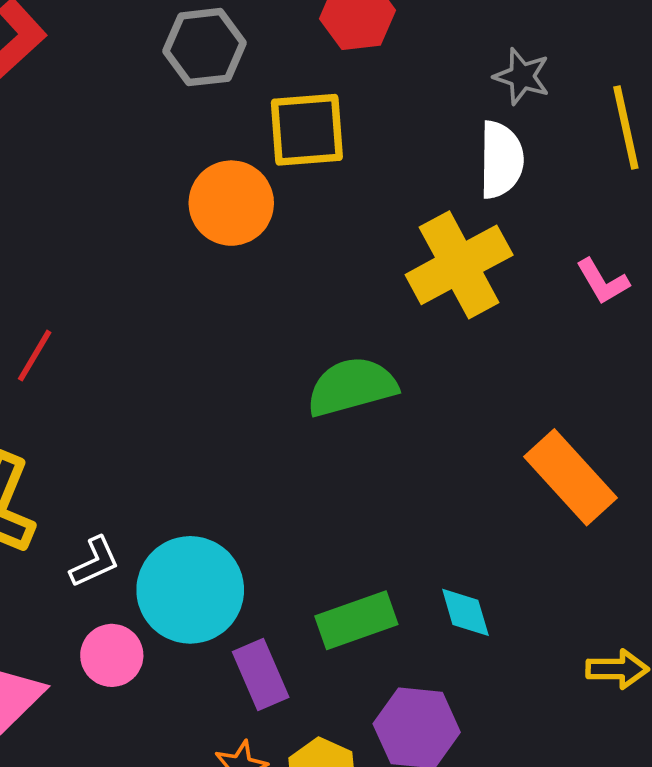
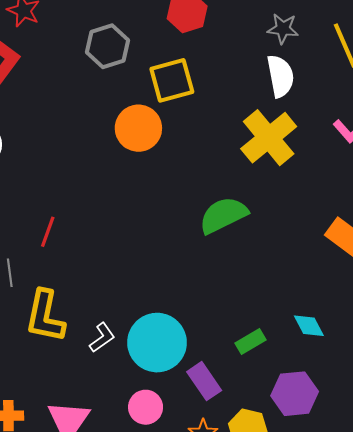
green rectangle: (356, 620) -> (250, 342), size x0.7
pink circle: (112, 655) -> (146, 407), moved

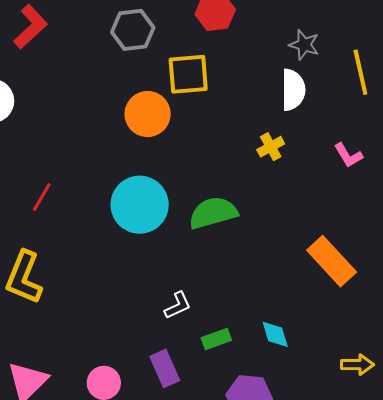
yellow cross: (269, 138) -> (271, 147), size x0.5
white L-shape: (102, 338) -> (178, 305), moved
cyan circle: (157, 343) -> (140, 205), moved

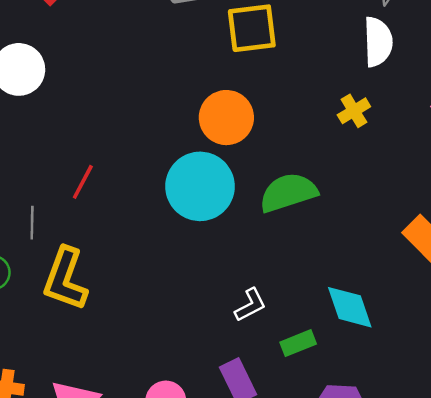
orange circle: (148, 114) -> (226, 118), moved
cyan diamond: (275, 334) -> (350, 307), moved, size x1.4

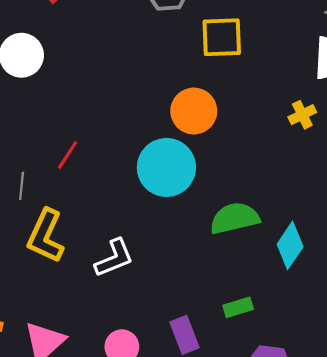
green semicircle: (288, 193) -> (235, 218), moved
white L-shape: (250, 305) -> (114, 258), moved, size x1.4
cyan diamond: (350, 307) -> (290, 245), moved, turned 48

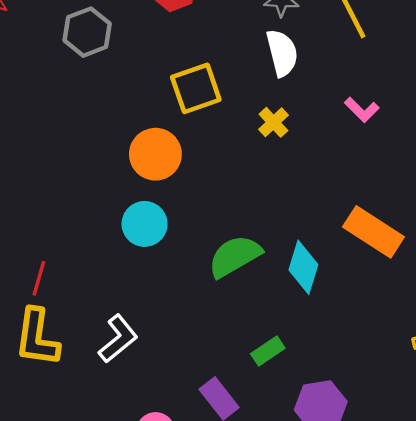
yellow square: (222, 37) -> (196, 88), moved
red line: (68, 155) -> (39, 278), moved
cyan circle: (166, 167) -> (145, 224), size x0.7

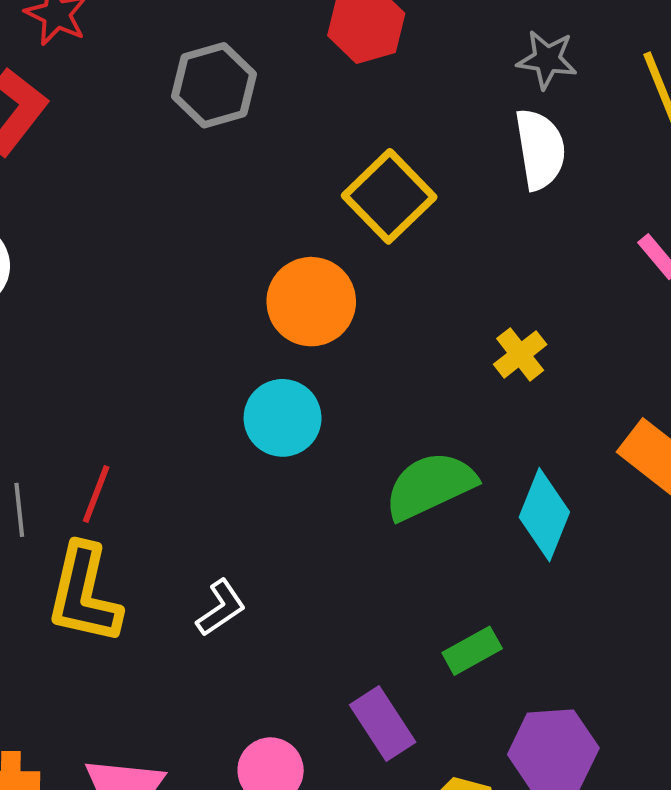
yellow square: (196, 88) -> (389, 196), turned -30
yellow cross: (273, 122) -> (520, 354), moved
white L-shape: (118, 339) -> (221, 608), size x0.7

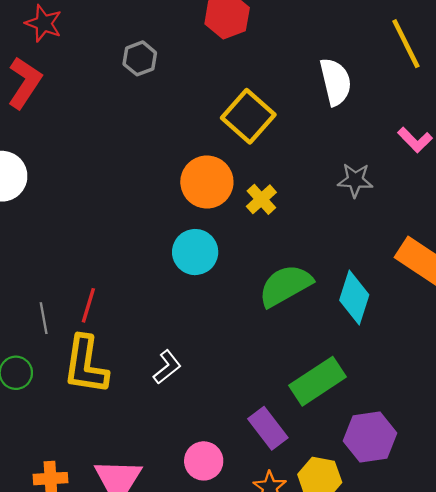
gray star: (547, 59) -> (355, 180), moved
gray hexagon: (214, 85) -> (140, 58), size x0.7
yellow cross: (520, 354) -> (261, 199), moved
green rectangle: (472, 651) -> (317, 381), size x1.6

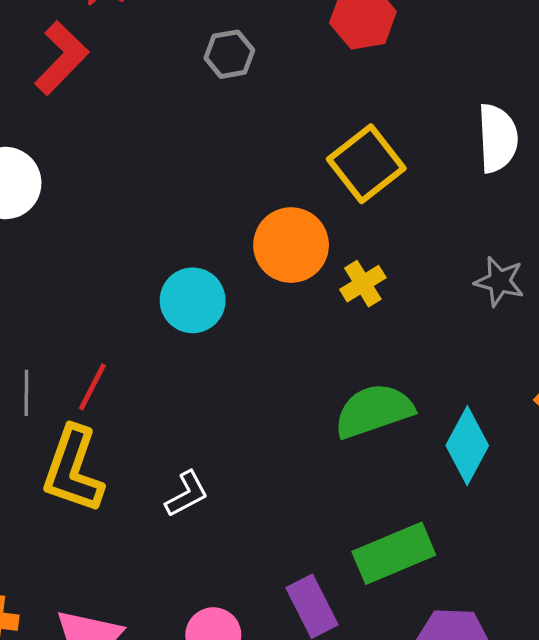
cyan circle: (195, 252) -> (193, 300), moved

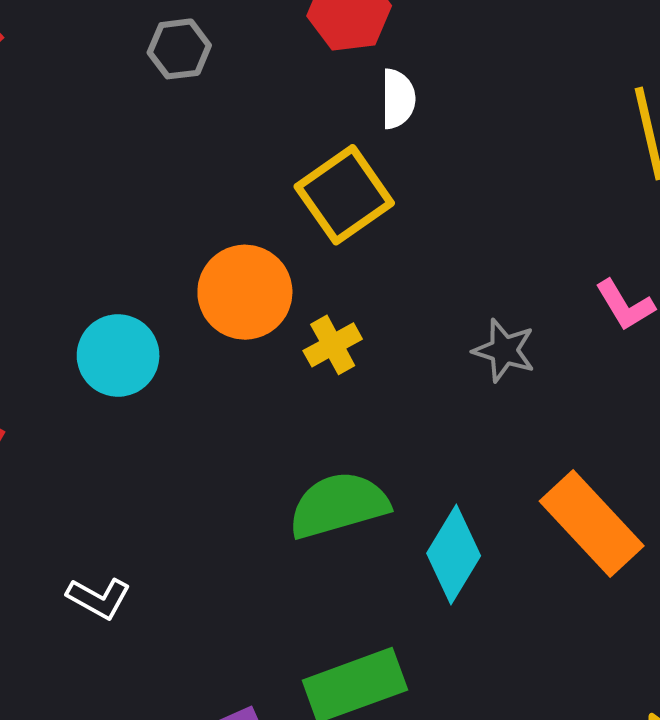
white semicircle: (498, 138) -> (398, 99), moved, size x0.7
white L-shape: (187, 494) -> (99, 598), turned 54

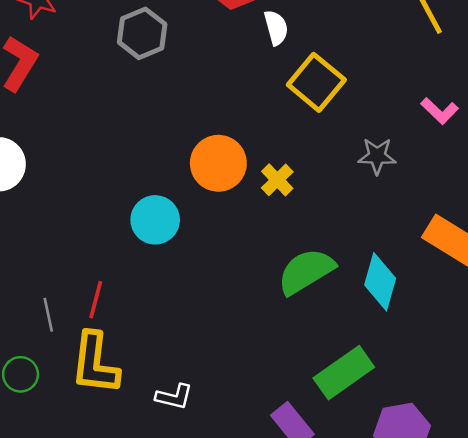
gray hexagon: (179, 49) -> (142, 33), size x1.4
yellow square: (344, 195) -> (316, 82), moved
white L-shape: (99, 598) -> (174, 397), moved

